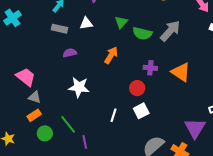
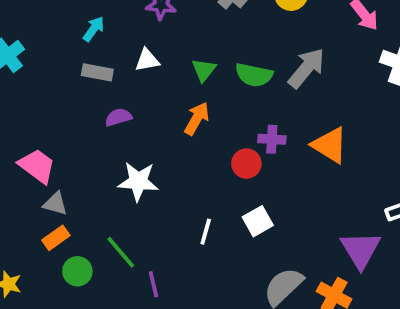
green triangle: (121, 22) -> (204, 70), moved
red circle: (137, 88) -> (246, 164), moved

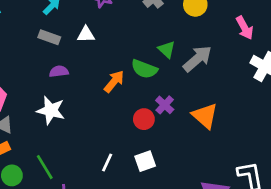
green triangle: (204, 70) -> (167, 49), moved, turned -36
green semicircle: (254, 75) -> (144, 69), moved
purple cross: (272, 139) -> (165, 105), turned 30
white star: (138, 181) -> (51, 110), moved

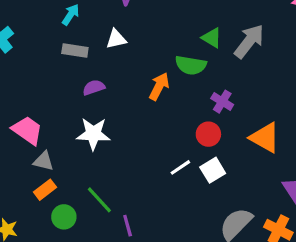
orange triangle: (205, 116) -> (265, 138), moved
red circle: (144, 119) -> (208, 134), moved
white line: (107, 162) -> (180, 167), moved, turned 42

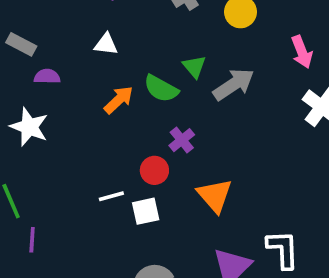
white triangle: (116, 39) -> (106, 44), moved
gray rectangle: (75, 51) -> (21, 44), moved

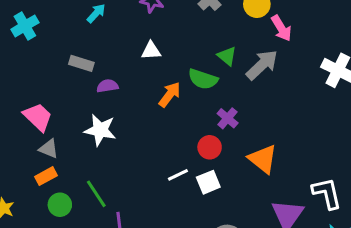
pink arrow: (302, 52) -> (281, 28), moved

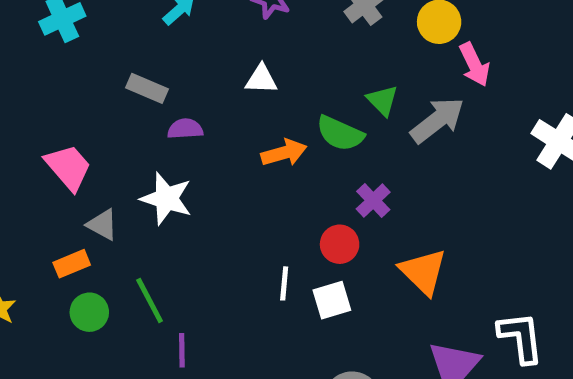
orange arrow: (170, 95) -> (284, 153), turned 32
gray triangle: (49, 149) -> (102, 225), moved
white line: (178, 175) -> (284, 283), turned -65

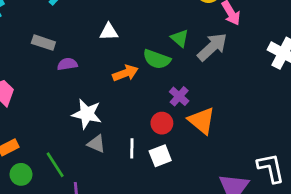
white star: (166, 199) -> (87, 114), moved
gray triangle: (102, 225) -> (96, 144), moved
orange triangle: (423, 272) -> (202, 121), moved

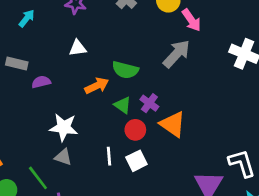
green triangle: (180, 38) -> (123, 105), moved
gray triangle: (96, 144) -> (63, 157), moved

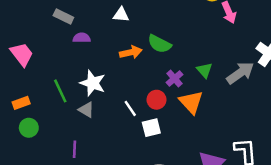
gray arrow: (177, 54) -> (240, 73), moved
green triangle: (123, 105) -> (204, 70), moved
white line: (109, 156) -> (130, 108), moved, turned -42
green line: (38, 178) -> (60, 91), moved

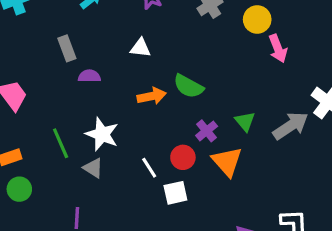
gray rectangle: (63, 16) -> (67, 48), turned 42

